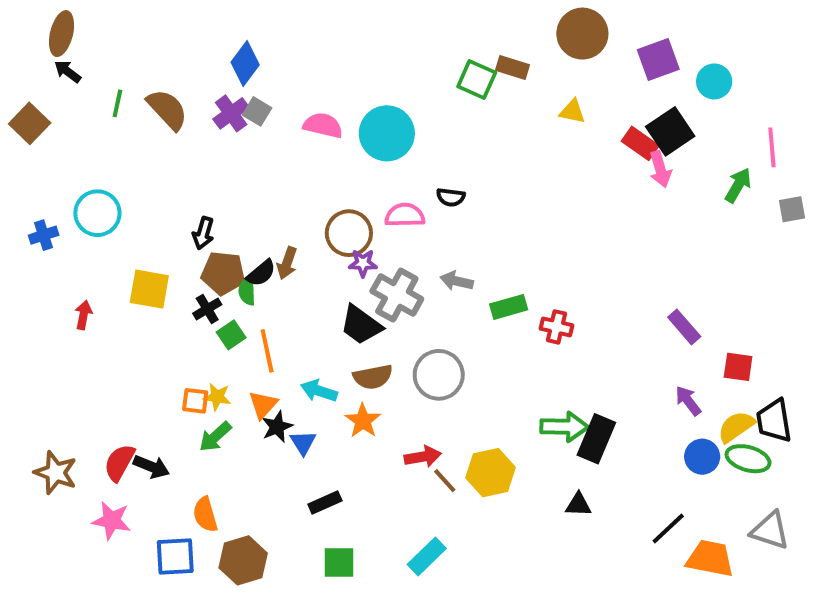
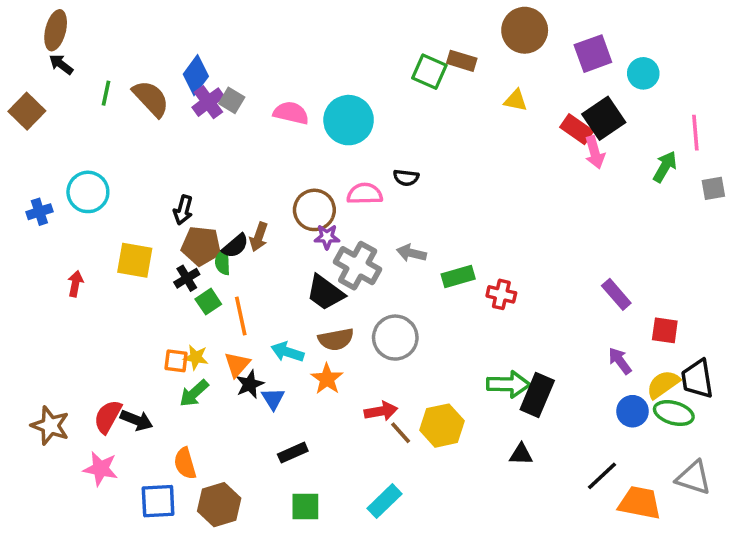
blue diamond: (245, 64) -> (196, 75), moved

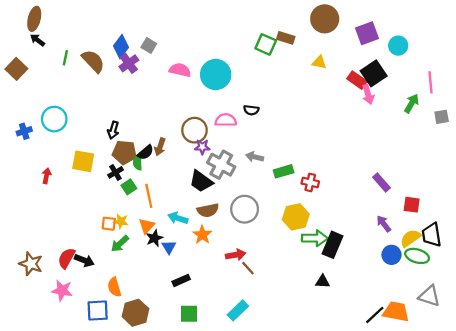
gray square: (232, 100) -> (149, 46), moved
yellow hexagon: (442, 426) -> (296, 217), moved
black line: (602, 476) -> (375, 315), moved

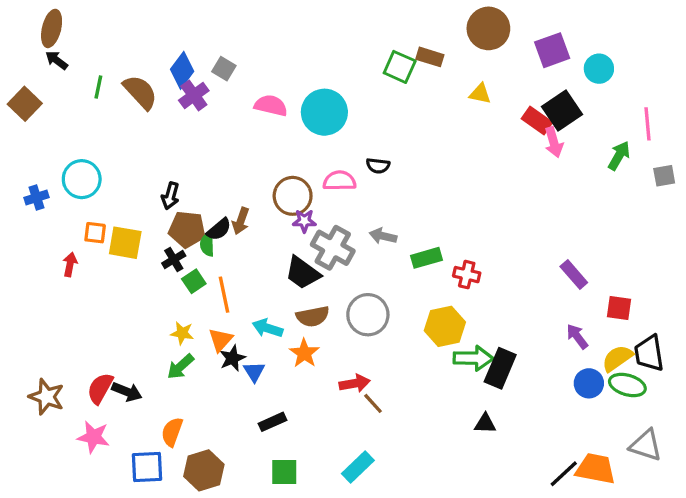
orange square: (109, 224) -> (95, 233), moved
orange semicircle: (114, 287) -> (172, 432), turned 36

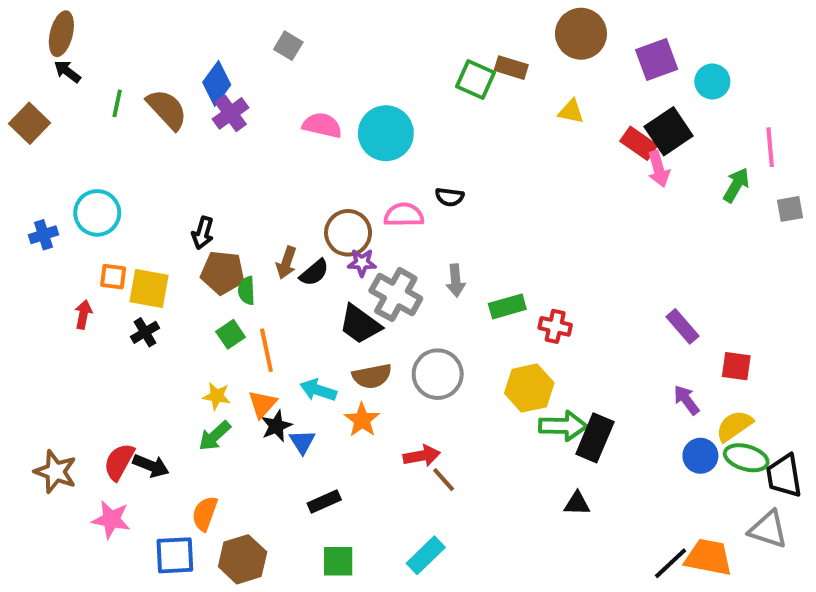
gray square: (224, 69) -> (288, 46), moved
black semicircle: (219, 229) -> (314, 273), moved
gray arrow: (383, 236) -> (456, 281), turned -108
black cross: (174, 259) -> (145, 332), moved
black trapezoid: (649, 353) -> (784, 476), moved

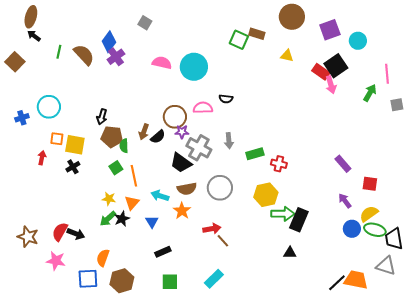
black star: (276, 426) -> (122, 219), moved

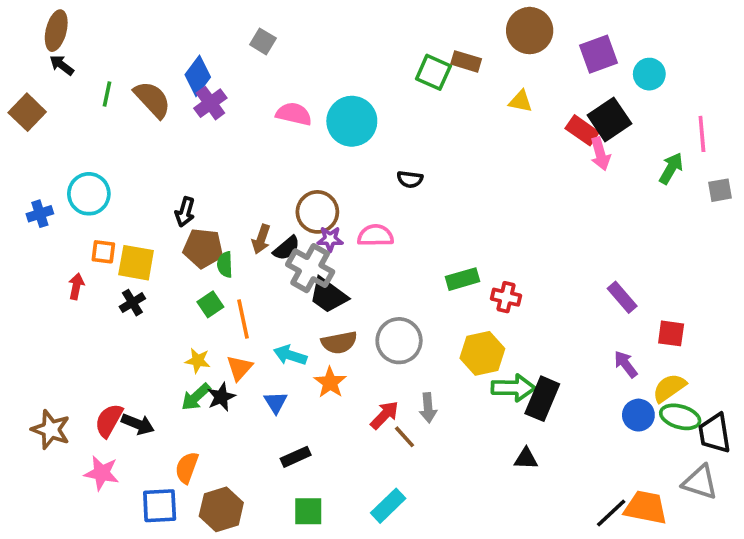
pink semicircle: (203, 108) -> (375, 235), moved
gray arrow: (229, 141) -> (428, 408), moved
gray cross: (199, 148) -> (310, 268), moved
red arrow: (212, 229) -> (384, 415), turned -36

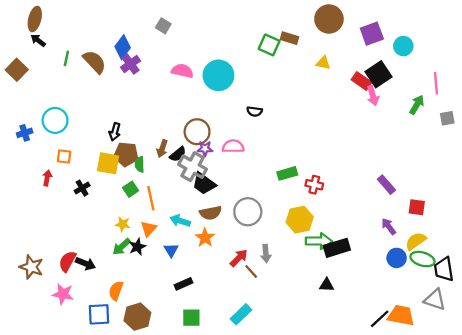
yellow square: (136, 263) -> (108, 163), moved
black rectangle: (542, 399) -> (337, 248), turned 50

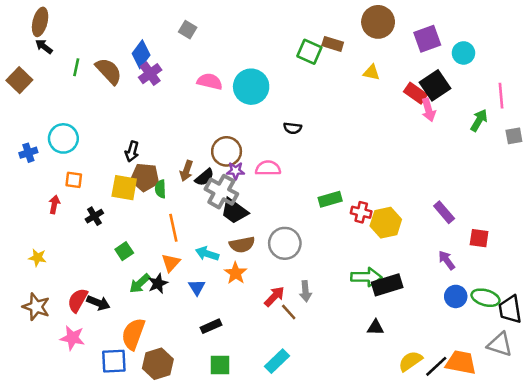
green square: (131, 189) -> (124, 251), moved
yellow hexagon: (300, 220) -> (386, 223), moved
yellow star: (123, 224) -> (37, 258), moved
yellow semicircle: (416, 241) -> (410, 361), moved
orange semicircle: (116, 291) -> (133, 334), size x1.4

